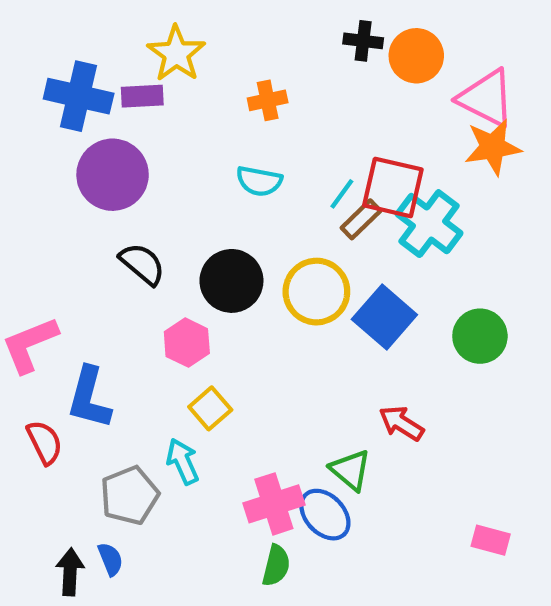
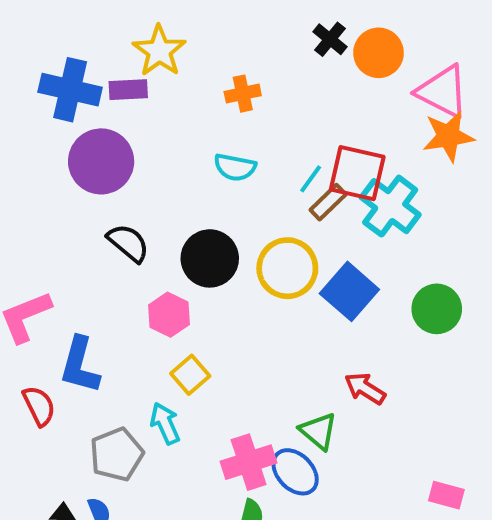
black cross: (363, 41) -> (330, 39), turned 32

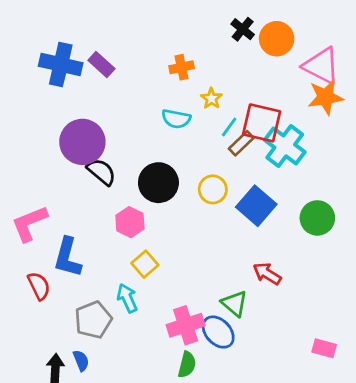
yellow star: (159, 51) -> (211, 98), moved, size x0.6
purple rectangle: (128, 90) -> (101, 64), turned 45
purple circle: (101, 161) -> (82, 142), moved
yellow circle: (287, 268) -> (213, 189), size x0.7

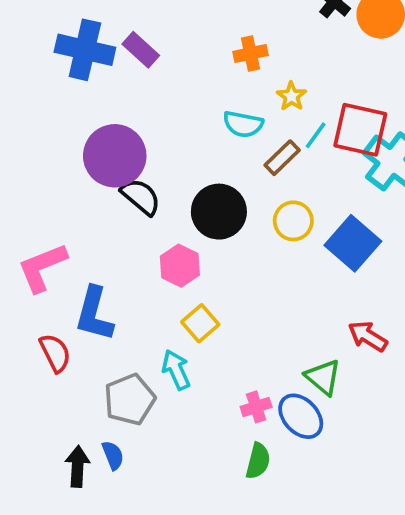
brown rectangle: (241, 143) -> (282, 158), moved
pink cross: (186, 325) -> (256, 407), size x0.6

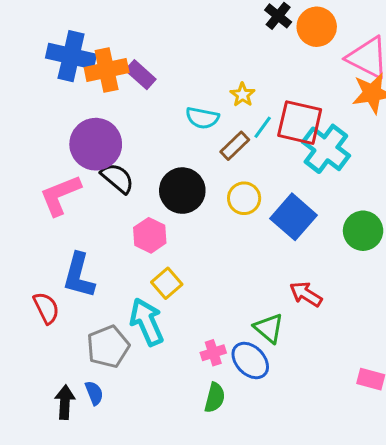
purple rectangle: (141, 50) -> (141, 75), moved
orange cross: (251, 53) -> (107, 70), moved, size x1.5
pink L-shape: (42, 267) -> (60, 195), moved
cyan arrow: (176, 370) -> (147, 322), size x1.4

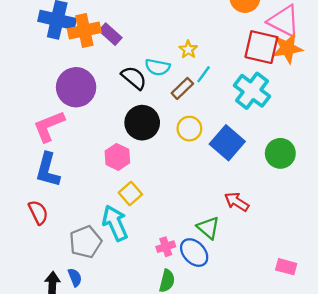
red square: (300, 123) -> (261, 47), moved
black semicircle: (117, 178) -> (134, 78), moved
blue L-shape: (79, 276) -> (48, 170), moved

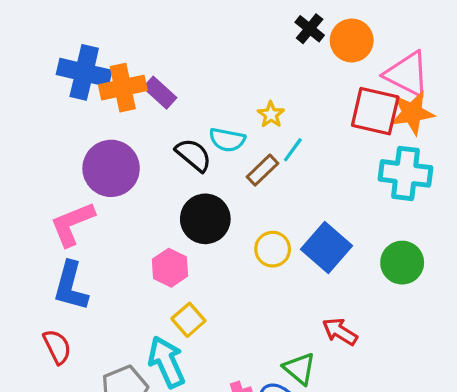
cyan cross: (252, 91) -> (406, 173), moved, turned -30
yellow circle: (189, 129) -> (273, 249), moved

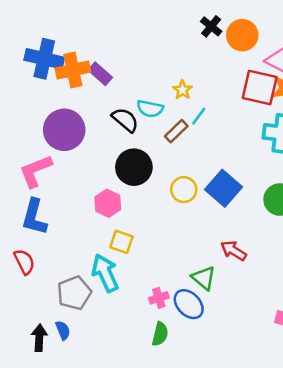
yellow square: (188, 320) -> (121, 242), turned -30

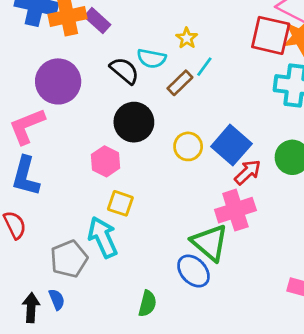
red arrow: (234, 251) -> (248, 172), moved, turned 105
green triangle: (204, 278) -> (210, 243), size x1.4
pink cross: (159, 298) -> (235, 210), moved, size x1.8
green semicircle: (160, 334) -> (147, 304), moved

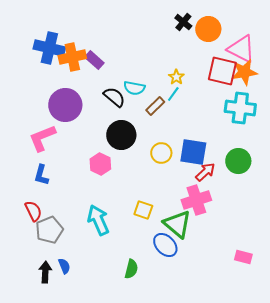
yellow star: (187, 38) -> (176, 77), moved
blue square: (231, 145) -> (193, 152), turned -32
blue L-shape: (26, 176) -> (41, 175), size x0.7
yellow square: (120, 203) -> (143, 210), moved
gray pentagon: (69, 259) -> (49, 230), moved

